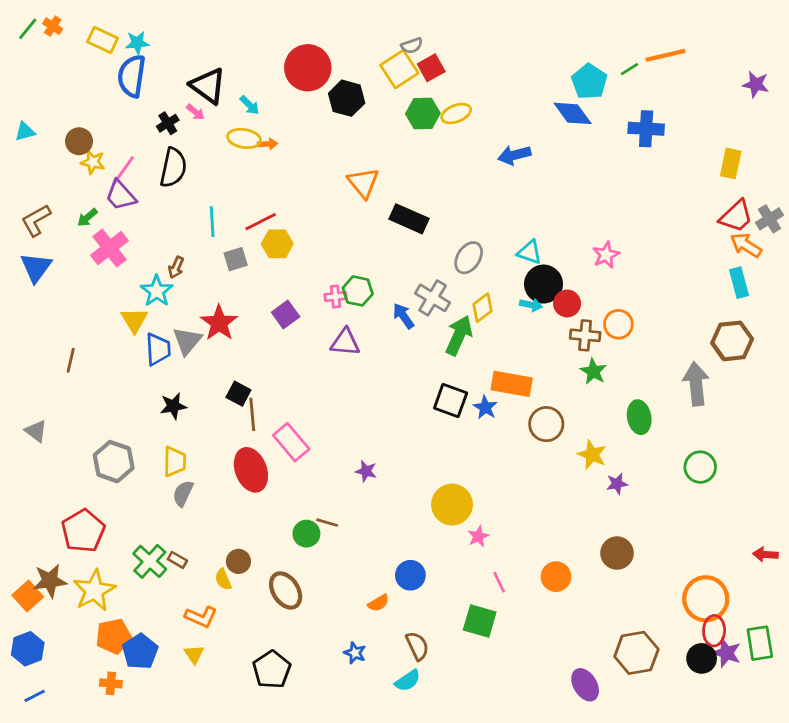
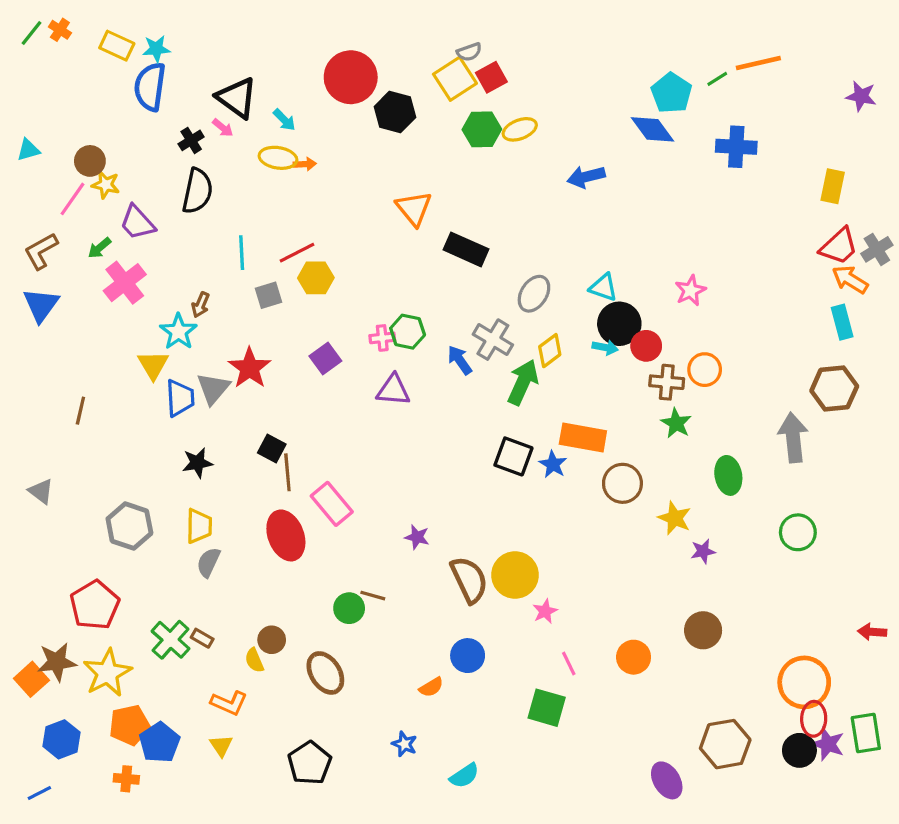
pink line: (123, 170) -> (73, 199), moved
brown semicircle: (417, 646) -> (469, 580), moved, size x1.4
blue hexagon: (28, 649) -> (61, 739), moved

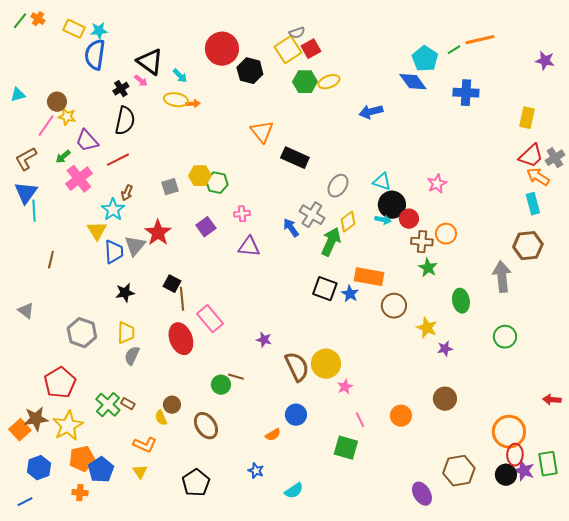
cyan line: (242, 253) -> (34, 211), moved
red line: (297, 253) -> (118, 160), moved
green hexagon: (408, 332) -> (217, 183), moved

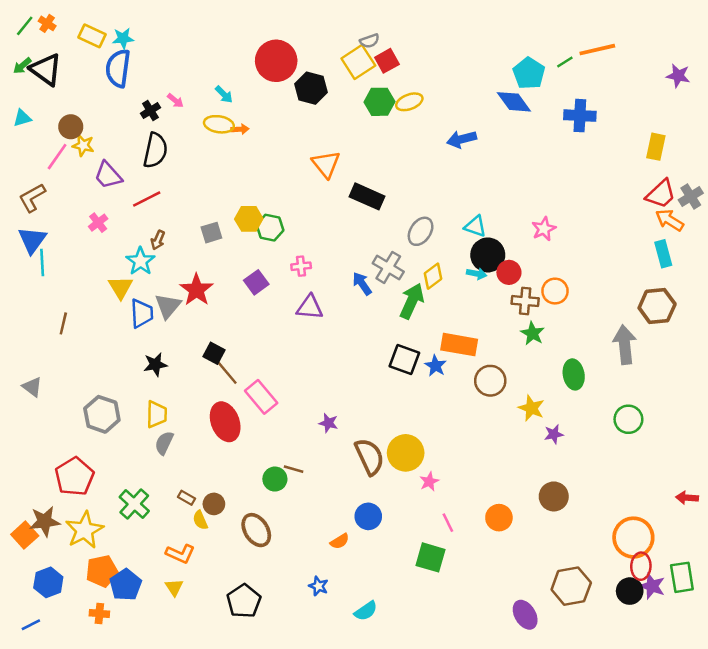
black triangle: (150, 62) -> (46, 69), moved
green arrow: (63, 157) -> (22, 66), moved
pink cross: (79, 179) -> (98, 223), size x0.6
brown line: (182, 299) -> (226, 372), turned -35
brown rectangle: (128, 404) -> (187, 498), moved

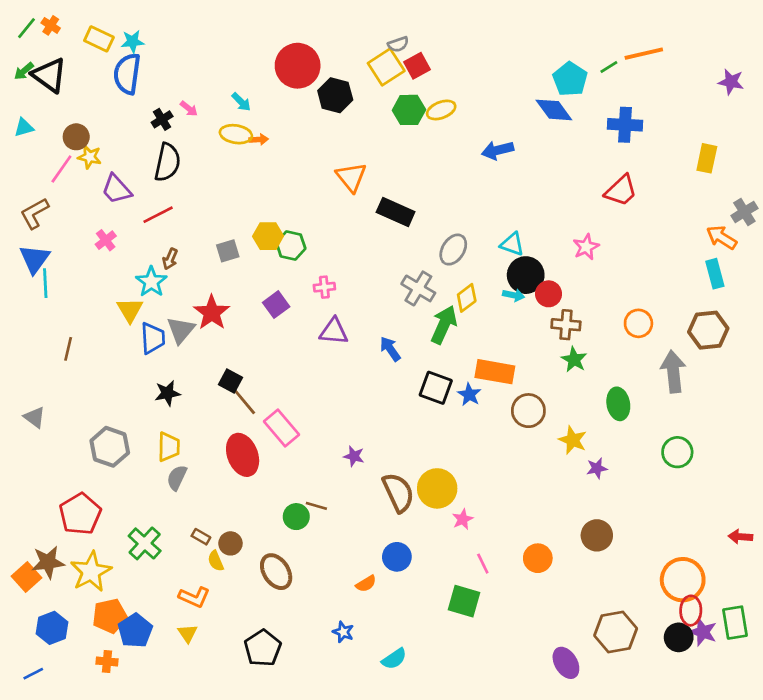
red trapezoid: (661, 194) -> (621, 191), moved
blue arrow: (362, 284) -> (390, 349), moved
orange circle: (555, 291) -> (638, 323), moved

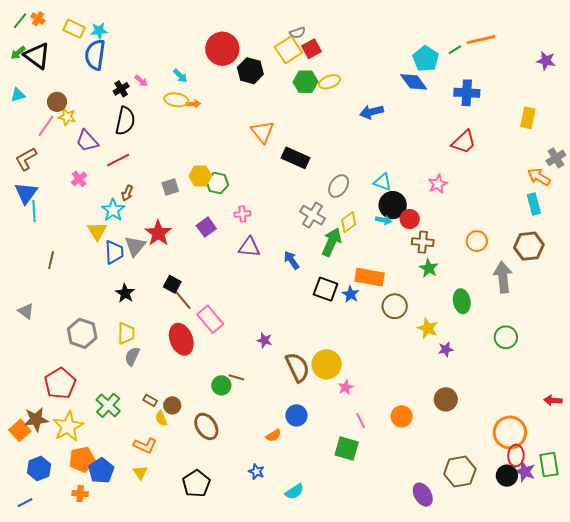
black star: (167, 393) -> (125, 293), turned -30

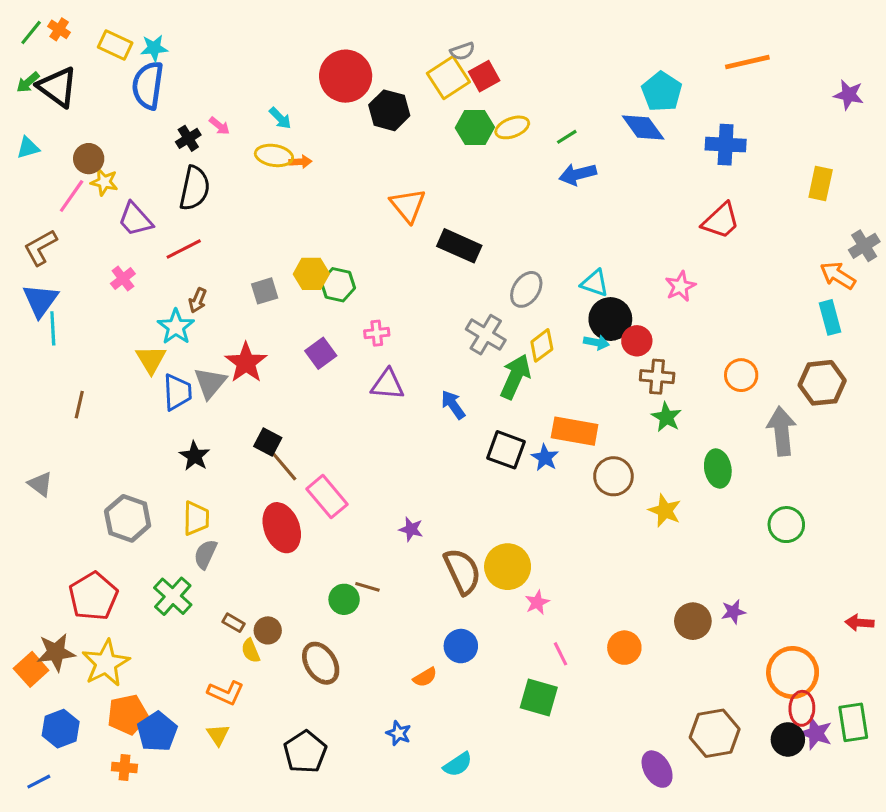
green line: (455, 50) -> (567, 137), moved
purple star: (446, 349) -> (733, 612), moved
green cross: (108, 405) -> (173, 596), moved

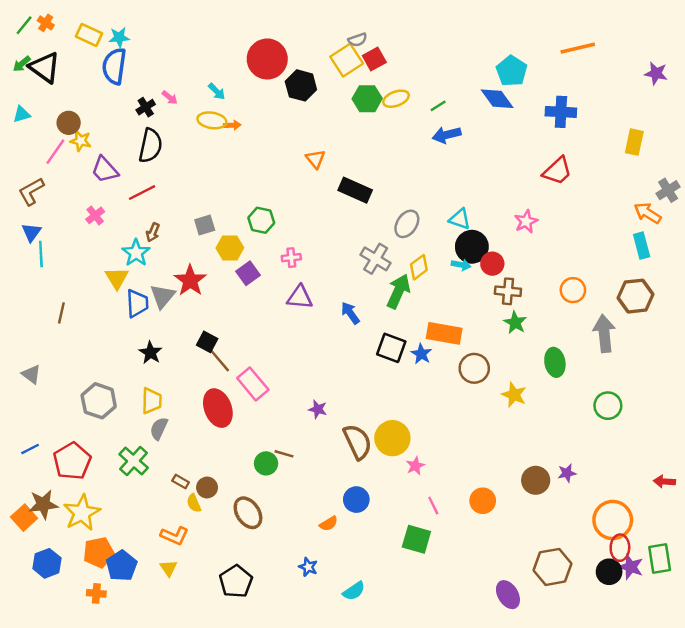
orange triangle: (408, 205) -> (315, 159), size x0.7
yellow hexagon: (311, 274) -> (230, 248), moved
blue triangle: (40, 300) -> (31, 232), size x0.7
blue line: (39, 782) -> (30, 449), moved

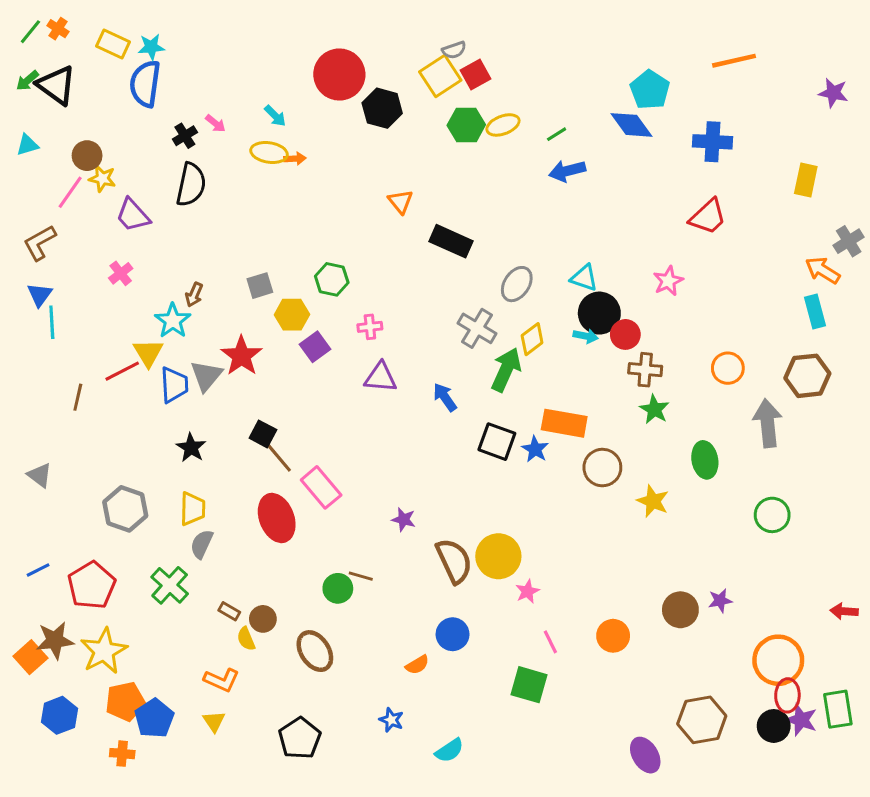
red line: (142, 193) -> (122, 371), moved

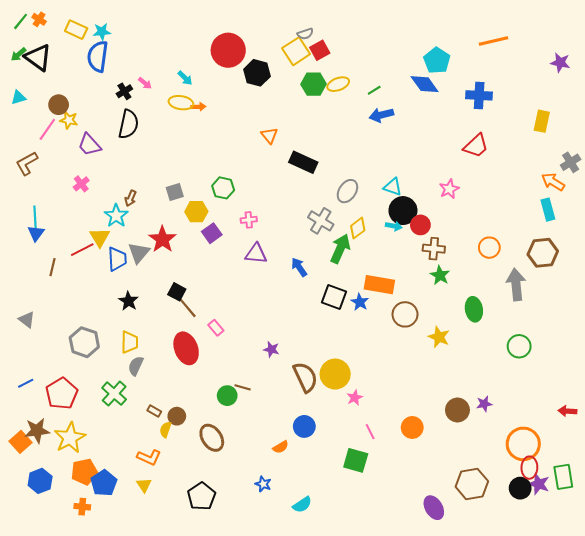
blue triangle: (40, 295) -> (36, 233), moved
pink rectangle: (321, 487) -> (216, 328), size x0.6
yellow semicircle: (246, 639) -> (166, 430), turned 42

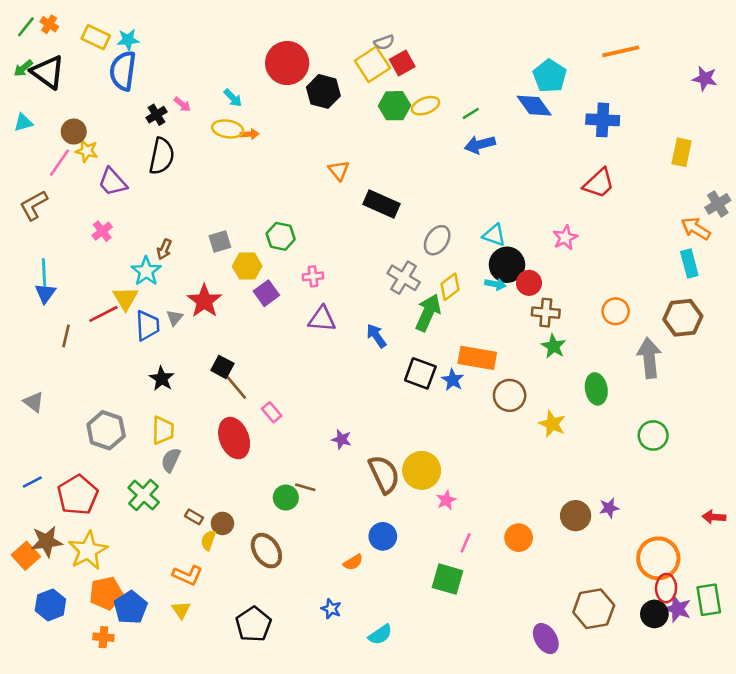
gray triangle: (139, 253) -> (175, 318), size x0.6
pink line: (370, 432) -> (466, 543), turned 49

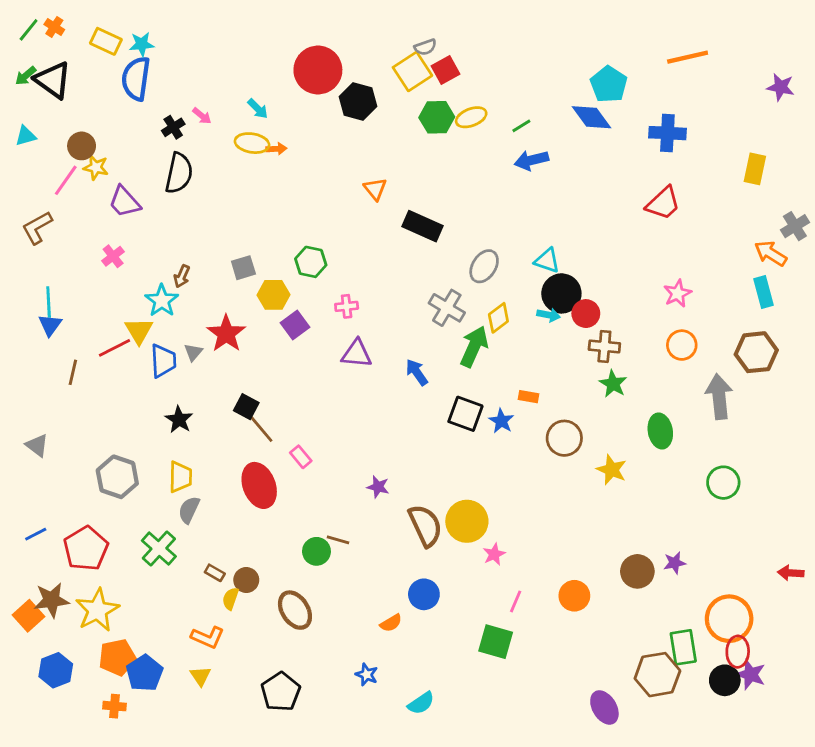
pink star: (565, 238) -> (677, 293), moved
orange rectangle: (477, 358) -> (528, 397), size x0.5
green rectangle: (709, 600) -> (683, 647), moved

